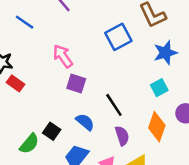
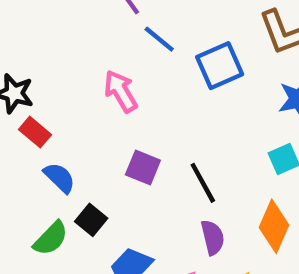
blue line: (25, 22) -> (159, 39), moved
purple square: (76, 84) -> (143, 168), moved
blue semicircle: (85, 122) -> (59, 178), moved

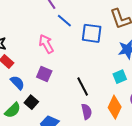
blue square: (220, 66) -> (92, 33), turned 30
purple square: (143, 168) -> (44, 74), moved

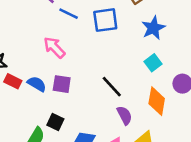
blue semicircle: (17, 83) -> (37, 84), moved

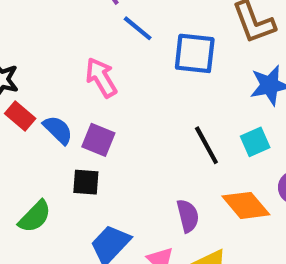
black line: (112, 87) -> (206, 145), moved
orange diamond: (157, 101) -> (246, 205), turned -64
black square: (55, 122) -> (86, 182), moved, turned -35

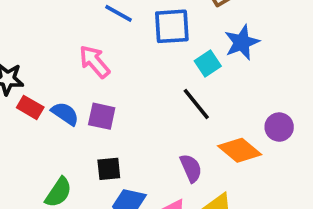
cyan square: (255, 142) -> (208, 64), moved
black square: (86, 182) -> (109, 169), moved

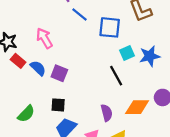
blue star: (242, 42) -> (150, 56), moved
pink arrow: (94, 62) -> (44, 38), moved
orange diamond: (240, 150) -> (137, 107), turned -50

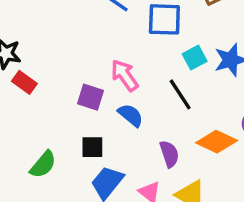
pink arrow: (44, 38) -> (125, 75), moved
blue semicircle: (38, 68) -> (131, 115), moved
orange diamond: (137, 107) -> (217, 142), turned 30

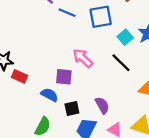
blue semicircle: (131, 115) -> (49, 95), moved
purple semicircle: (169, 154) -> (102, 105), moved

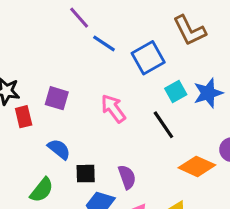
blue square: (101, 17) -> (148, 58), turned -30
red rectangle: (19, 76) -> (24, 117), turned 42
purple square: (64, 77) -> (57, 98), moved

